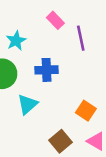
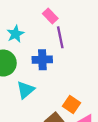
purple line: (81, 38) -> (60, 37), moved
orange square: (86, 111) -> (71, 104), moved

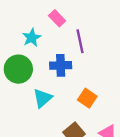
pink rectangle: (50, 16) -> (57, 18), moved
orange square: (71, 104) -> (87, 98), moved

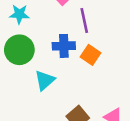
cyan star: (32, 38) -> (19, 14), moved, turned 30
orange square: (87, 98) -> (91, 55), moved

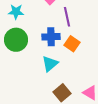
cyan triangle: (45, 80) -> (50, 64), moved

